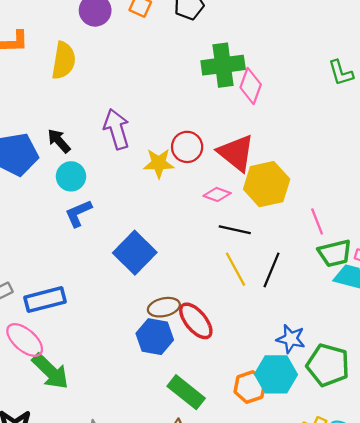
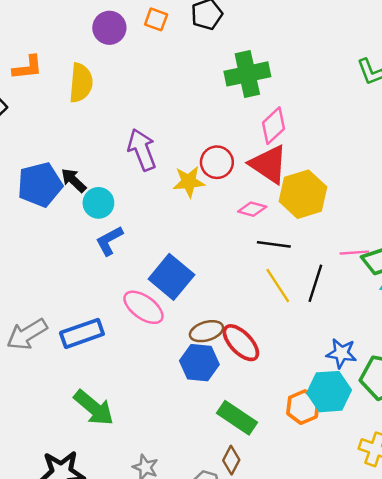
pink diamond: (251, 86) -> (273, 126), moved, turned 32
black arrow: (59, 141) -> (74, 180), moved
pink line: (317, 221) -> (354, 253), moved, turned -68
pink ellipse: (25, 340) -> (143, 307), moved

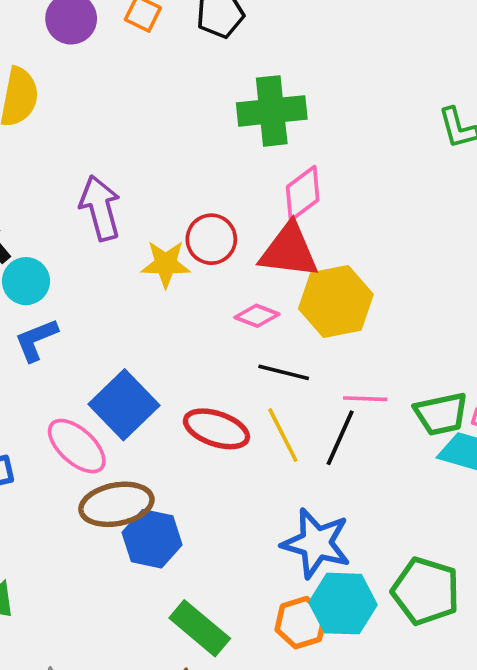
red triangle: (269, 164) -> (289, 251), turned -33
pink line: (354, 253) -> (365, 399), moved
brown ellipse: (206, 331) -> (116, 504), moved, size x1.4
red ellipse: (241, 343) -> (216, 429), moved, turned -33
blue star: (341, 353) -> (316, 543), moved, size x1.5

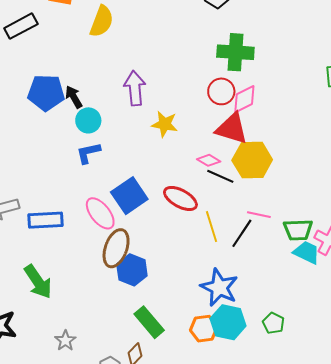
red circle: (211, 239) -> (221, 91), moved
black line: (284, 372) -> (220, 176), moved
red ellipse: (216, 429) -> (180, 198), moved
brown ellipse: (116, 504) -> (116, 248), turned -69
green pentagon: (426, 591) -> (273, 323), size x0.6

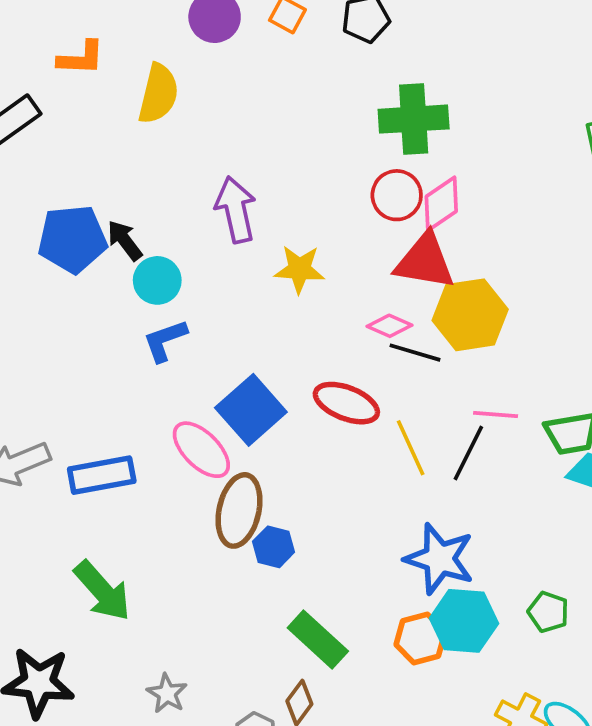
blue hexagon: (132, 270) -> (274, 547), size x0.7

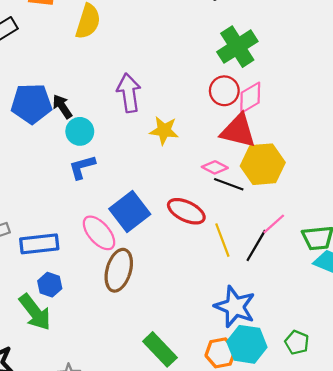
green cross: (414, 119) -> (237, 47), turned -33
pink line: (496, 414) -> (274, 224), turned -50
blue hexagon: (274, 547) -> (50, 285), moved

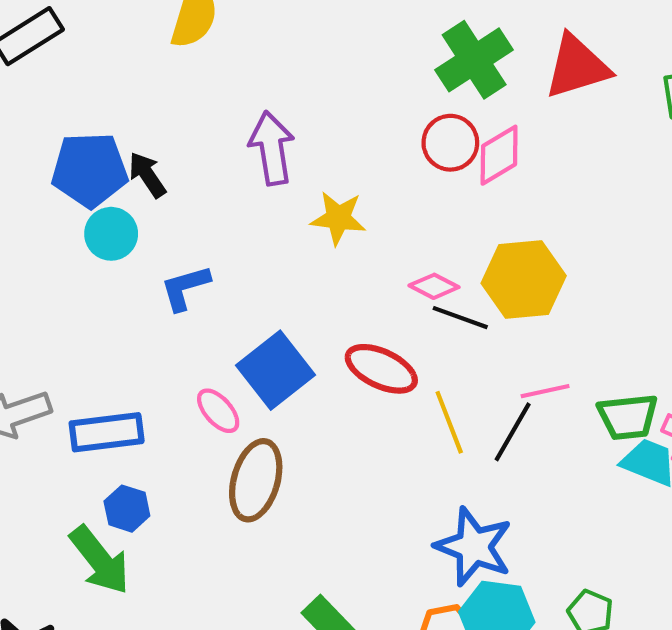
cyan circle: (80, 131) -> (111, 234), moved
red triangle: (238, 131) -> (577, 67), moved, turned -30
pink line: (274, 224) -> (545, 391), turned 30
pink ellipse: (99, 233) -> (218, 411), size x0.7

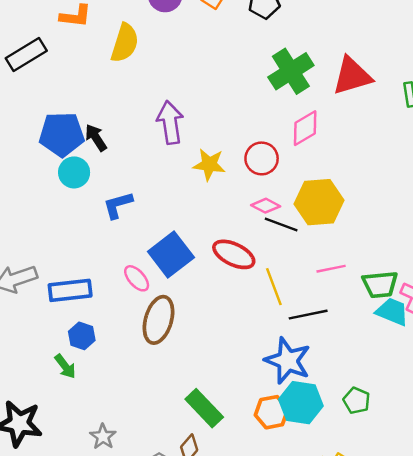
red circle: (450, 143) -> (262, 158), moved
black line: (513, 432) -> (308, 315), moved, turned 48
green arrow: (100, 560) -> (65, 366), size x0.6

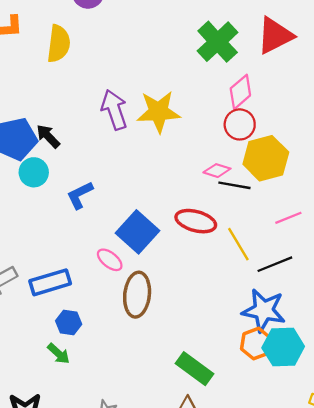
red circle: (262, 158) -> (240, 124), moved
yellow star: (209, 165) -> (159, 112), moved, size x1.4
orange hexagon: (272, 412) -> (256, 344), moved

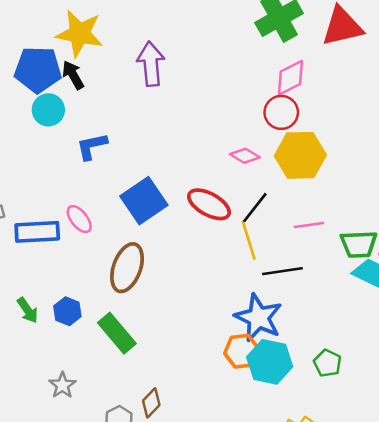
yellow star: (159, 112) -> (80, 33), moved
black line: (234, 185) -> (255, 208), moved, turned -76
pink ellipse: (110, 260) -> (79, 219), moved
blue hexagon: (69, 323) -> (67, 311), moved
green rectangle: (194, 369) -> (117, 333), moved

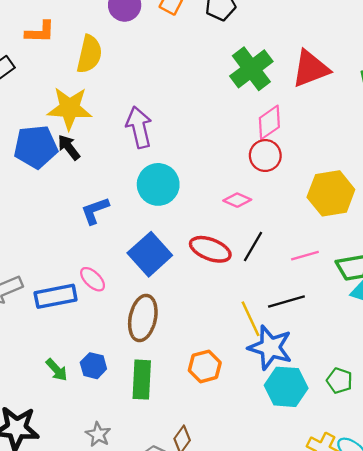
cyan circle: (48, 110) -> (158, 184), moved, size x1.4
yellow hexagon: (300, 155) -> (331, 193), moved
yellow line: (249, 240) -> (251, 319), moved
green rectangle: (117, 333) -> (142, 380), turned 51
orange hexagon: (242, 351) -> (205, 366), moved

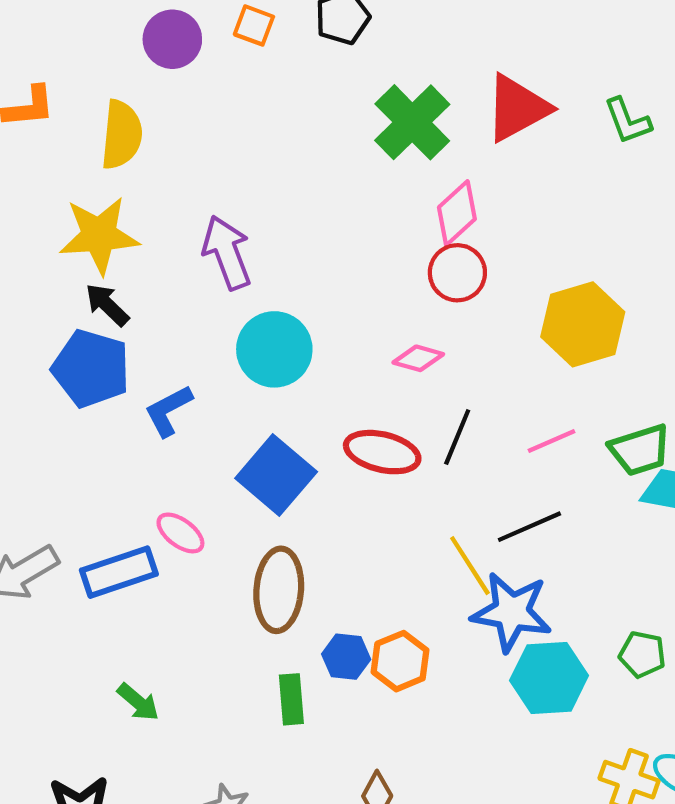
blue pentagon: (36, 147) -> (91, 368), moved, turned 30
blue hexagon: (93, 366) -> (346, 657), moved
green rectangle: (142, 380) -> (291, 699), size x0.7

